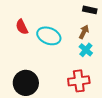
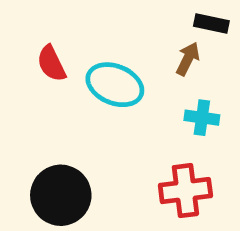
brown arrow: (84, 32) -> (188, 59), moved
cyan cross: (86, 50) -> (202, 118), turned -32

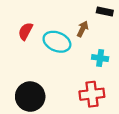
brown arrow: (188, 59) -> (83, 29), moved
red semicircle: (51, 64) -> (26, 31), turned 54

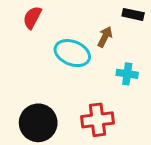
red semicircle: (26, 31) -> (32, 17), moved
red cross: (92, 94) -> (98, 120), moved

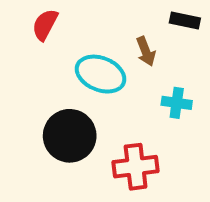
brown arrow: (105, 37) -> (146, 51), turned 132
black circle: (38, 123) -> (70, 136), moved

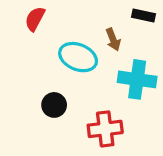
cyan cross: (177, 103) -> (137, 79), size x1.6
black circle: (70, 136) -> (54, 105), size x0.6

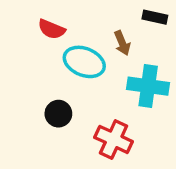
red semicircle: (35, 19) -> (52, 29), moved, turned -95
red cross: (105, 129) -> (114, 139), turned 32

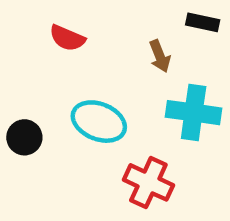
cyan ellipse: (84, 62) -> (99, 122), moved
black circle: (58, 114) -> (24, 137), moved

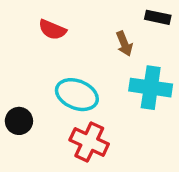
black circle: (24, 137) -> (19, 121), moved
red cross: (148, 182) -> (89, 142), moved

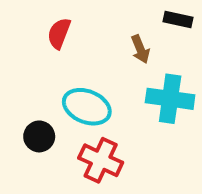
red semicircle: (52, 30) -> (59, 33), turned 88
black circle: (19, 121) -> (39, 136), moved

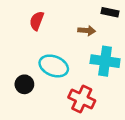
brown arrow: (140, 49) -> (87, 31), turned -63
red cross: (101, 160) -> (82, 99), moved

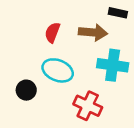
red semicircle: (37, 21) -> (52, 32), moved
brown arrow: (87, 31) -> (93, 32), size x1.5

